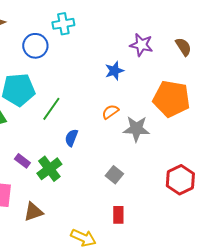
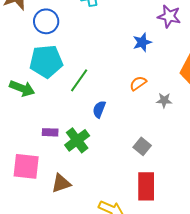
blue circle: (35, 46) -> (46, 21), moved
gray star: (136, 129) -> (164, 100), size x0.6
purple rectangle: (22, 161) -> (50, 132), turned -35
red rectangle: (118, 215) -> (146, 186), size x1.6

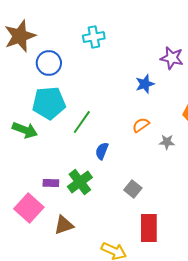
purple rectangle: (50, 132) -> (51, 183), moved
gray square: (142, 146) -> (133, 189), moved
pink square: (26, 166) -> (29, 208), turned 36

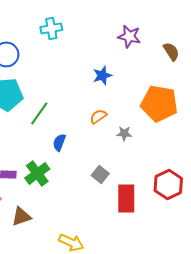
purple star: (172, 58) -> (129, 36), moved
gray square: (133, 189) -> (100, 174), moved
red rectangle: (149, 228) -> (126, 198), moved

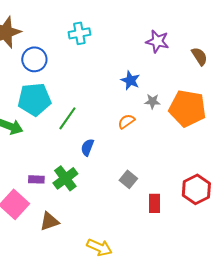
blue star: (102, 75) -> (130, 80), turned -30
gray star: (124, 133) -> (152, 101), moved
red rectangle: (126, 198) -> (154, 203), size x0.7

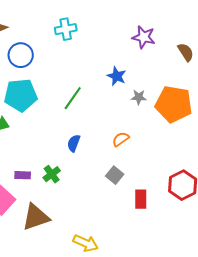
green line: (67, 118) -> (73, 98), moved
orange semicircle: (126, 121) -> (121, 139), moved
green cross: (65, 178) -> (52, 174), size x0.7
brown triangle: (49, 221) -> (36, 217), size x1.4

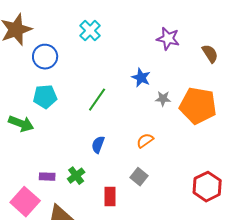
cyan cross: (66, 29) -> (90, 31), turned -35
cyan pentagon: (21, 95) -> (45, 97), size x0.7
red rectangle: (141, 199) -> (110, 197), moved

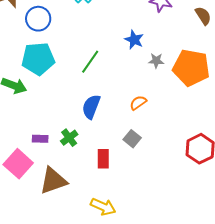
cyan pentagon: (45, 97) -> (38, 59), size x1.4
blue semicircle: (98, 145) -> (91, 107), size x1.4

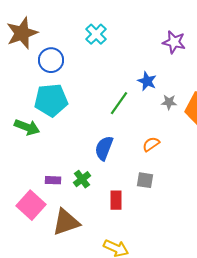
green line: (90, 62) -> (119, 103), moved
gray square: (132, 139) -> (145, 180), turned -30

